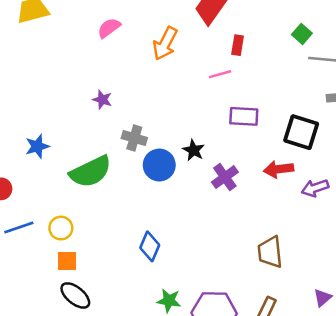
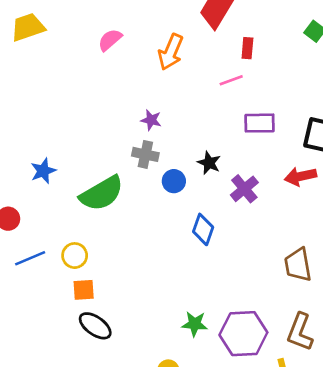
purple star: (102, 100) -> (151, 120), moved
blue circle: (159, 165) -> (174, 181), size x0.7
blue diamond: (150, 246) -> (203, 229), moved

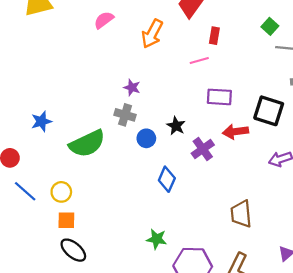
red arrow: (300, 176) -> (235, 132), moved
blue line: (30, 258) -> (25, 191), turned 60
green star: (195, 324) -> (157, 239), moved

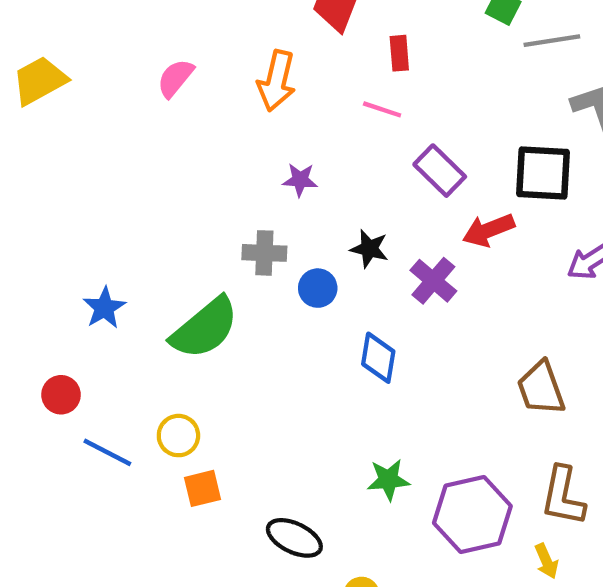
pink line: (199, 60) -> (382, 109), turned 48
purple star: (132, 87) -> (300, 180), moved
purple rectangle: (219, 97) -> (440, 171), turned 55
black ellipse: (73, 250) -> (294, 538), moved

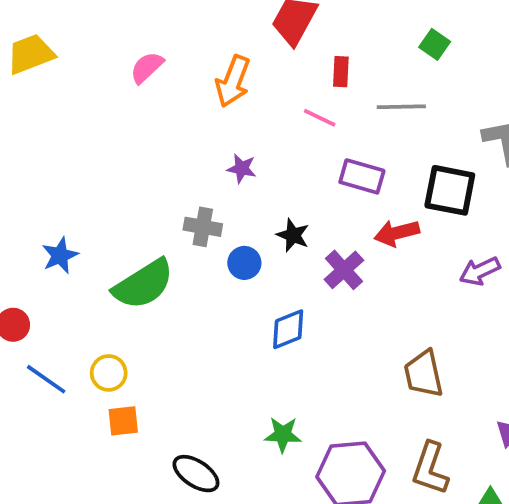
gray line: (552, 41) -> (401, 107), moved
purple rectangle: (440, 171) -> (362, 176), turned -36
blue diamond: (378, 358) -> (288, 329), turned 51

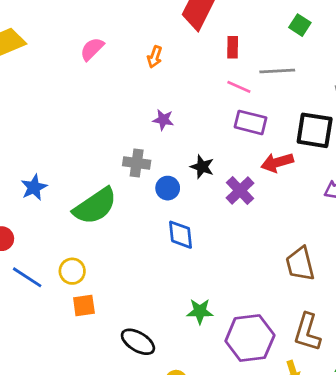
orange arrow: (233, 81) -> (155, 57), size x0.6
pink line: (320, 118) -> (239, 87), moved
blue diamond: (288, 329) -> (181, 235), moved, turned -72

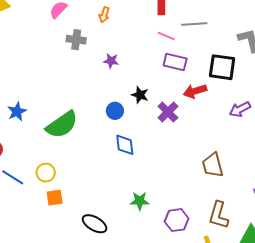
gray cross: (137, 163) -> (76, 40), moved
purple hexagon: (250, 338) -> (177, 220), size x0.7

